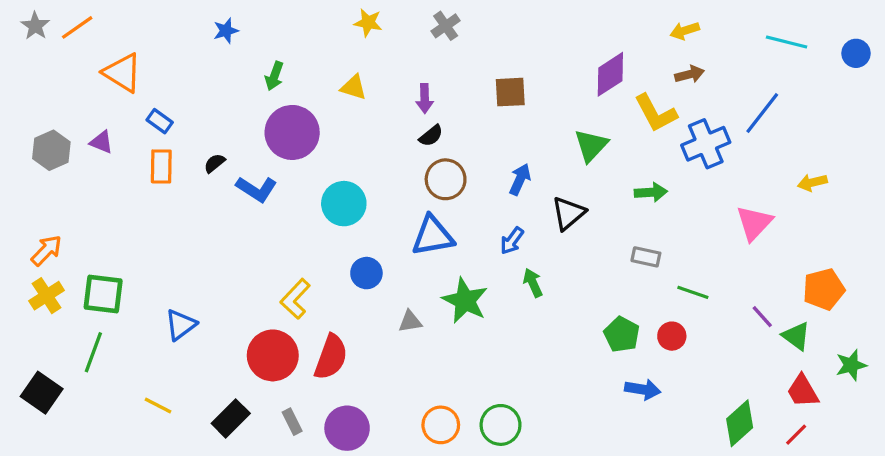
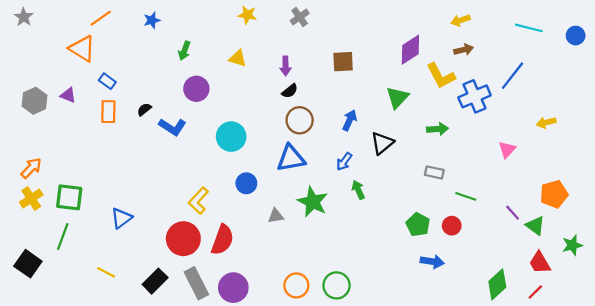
orange line: (77, 27) -> (101, 18), moved
purple circle: (292, 132) -> (196, 89), size x0.7
pink triangle: (754, 223) -> (507, 150), size x0.7
gray rectangle: (292, 422) -> (196, 283), size x1.8

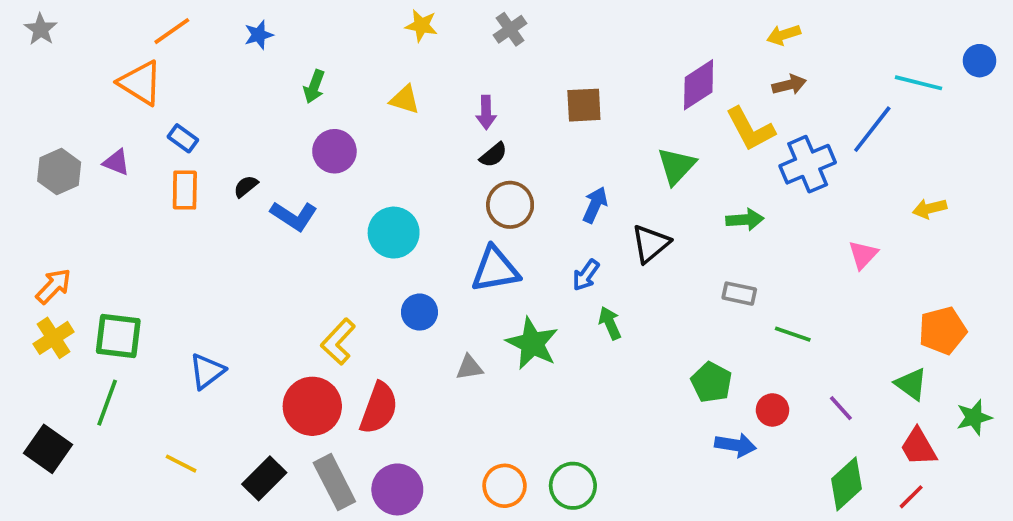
cyan line: (529, 28) -> (919, 83), moved
purple line: (513, 213) -> (841, 408), moved
red circle: (452, 226) -> (772, 410), moved

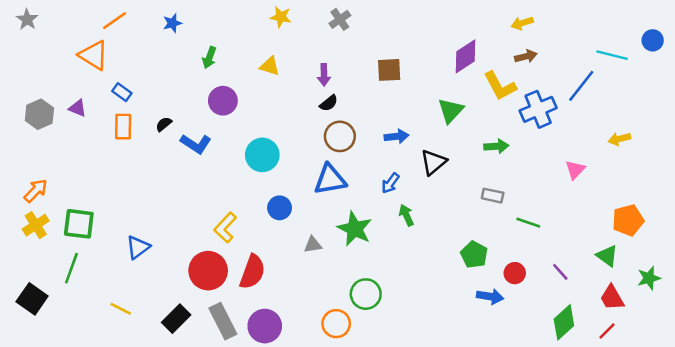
blue arrow: (595, 205) -> (397, 136), turned 60
green circle: (573, 486) -> (366, 294), moved

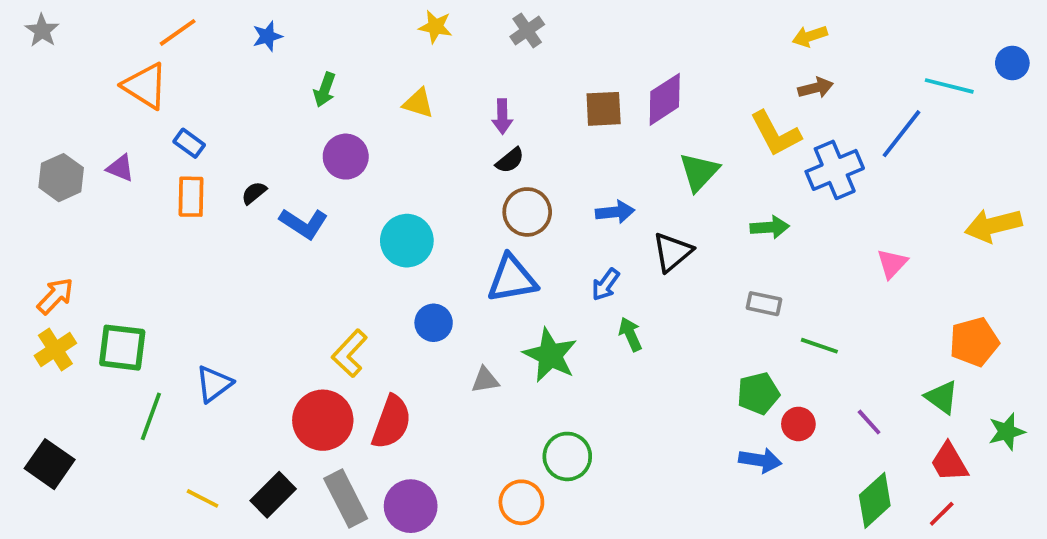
purple diamond: (465, 56) -> (665, 99), moved
yellow arrow: (619, 139) -> (993, 225), moved, size x1.6
green pentagon: (474, 255) -> (758, 393), moved, turned 30
green line: (71, 268) -> (151, 416), moved
yellow line: (121, 309) -> (202, 498), moved

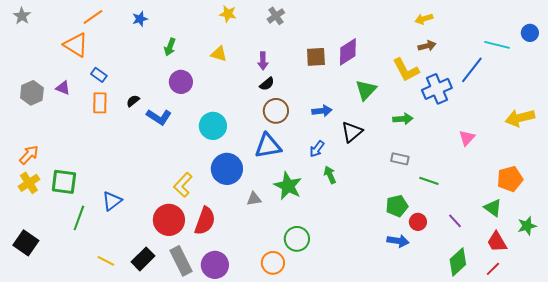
blue circle: (434, 323) -> (227, 169), size x1.6

